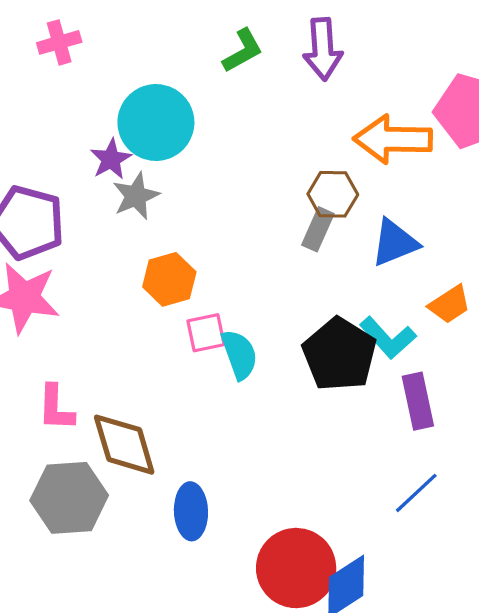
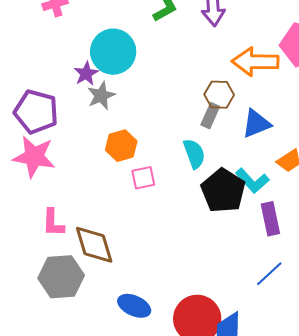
cyan semicircle: (239, 354) -> (194, 154), moved
blue ellipse: (191, 511) -> (134, 306), moved, turned -64

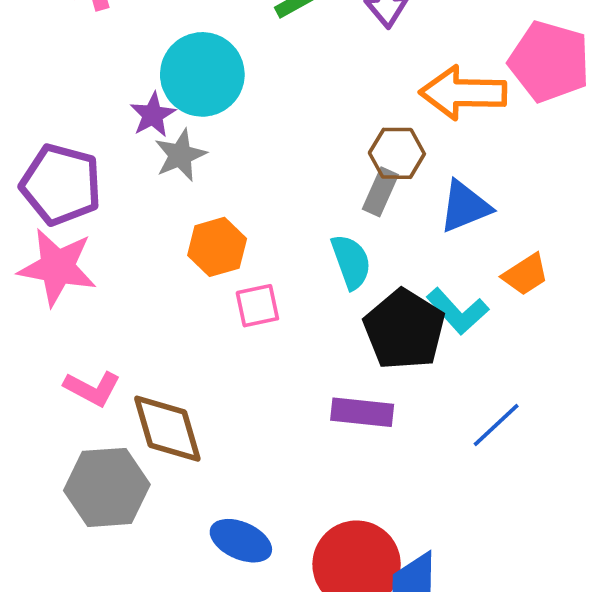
purple rectangle: (270, 219) -> (362, 412), moved, turned -72
pink L-shape: (53, 223) -> (92, 388), turned -64
blue line: (269, 274) -> (496, 425), moved

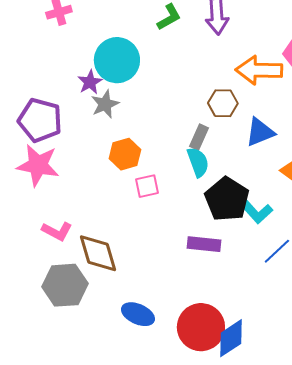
gray rectangle: (380, 192) -> (199, 137), moved
cyan L-shape: (458, 311) -> (256, 211), moved

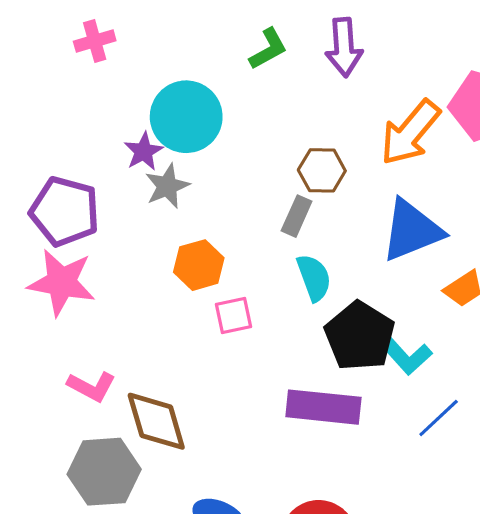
orange arrow: (259, 70) -> (410, 133), turned -51
brown hexagon: (223, 103) -> (322, 170), moved
blue triangle: (260, 132) -> (412, 230), size x1.4
gray rectangle: (199, 137) -> (297, 216), moved
purple rectangle: (204, 244) -> (323, 407), size x1.4

